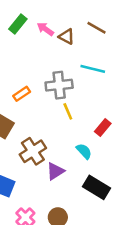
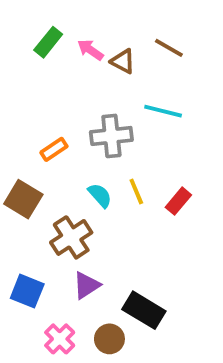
yellow line: (68, 111) -> (136, 191), moved
cyan semicircle: (84, 151) -> (100, 195), moved
purple triangle: (55, 171) -> (86, 285), moved
black rectangle: (96, 187) -> (144, 310), moved

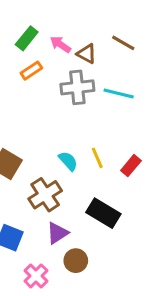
gray cross: (111, 136) -> (77, 87), moved
orange rectangle: (54, 149) -> (31, 71), moved
black rectangle: (144, 310) -> (103, 213), moved
brown circle: (109, 339) -> (76, 261), moved

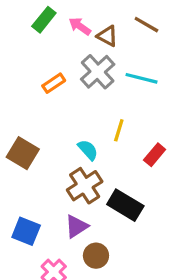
orange rectangle: (31, 71) -> (54, 83), moved
gray cross: (77, 87) -> (98, 72), turned -36
yellow line: (97, 158) -> (119, 130), moved, turned 40
brown cross: (45, 195) -> (85, 186), moved

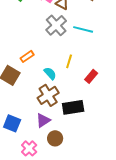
orange rectangle: (54, 83) -> (27, 56), moved
black rectangle: (125, 205) -> (73, 107), turned -40

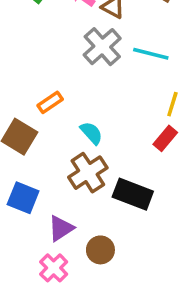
yellow line: (69, 61) -> (172, 104), moved
black rectangle: (73, 107) -> (133, 194), turned 30
purple triangle: (43, 120) -> (61, 228), moved
blue square: (12, 123) -> (23, 198), moved

